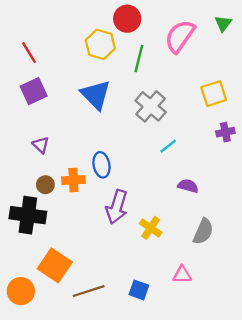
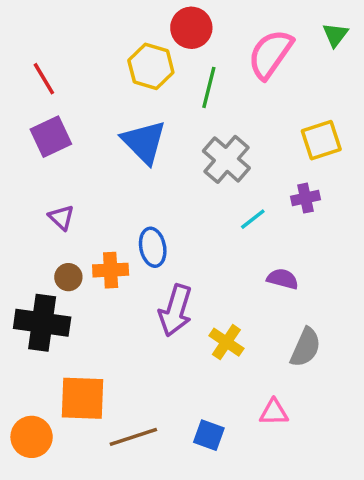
purple cross: (225, 132) -> (305, 198), moved
orange square: (55, 265) -> (82, 398), turned -32

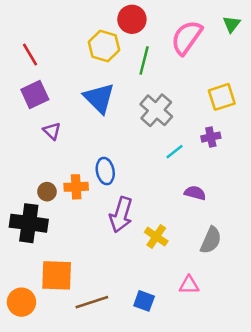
purple triangle: (61, 217) -> (52, 131), moved

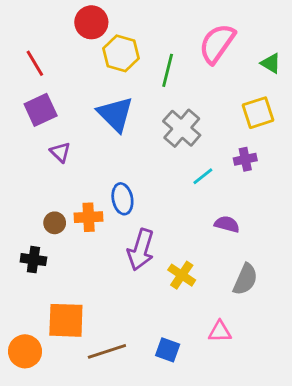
red circle: (132, 19) -> (91, 22), moved
green triangle: (231, 24) -> (271, 63), moved, turned -36
black cross: (29, 223) -> (33, 260), size x0.6

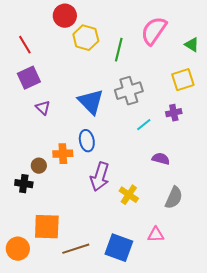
blue triangle: (115, 114) -> (91, 102), moved
gray cross: (182, 128) -> (129, 91), turned 32
brown circle: (55, 223) -> (39, 166), moved
blue square: (168, 350) -> (119, 248), size x1.6

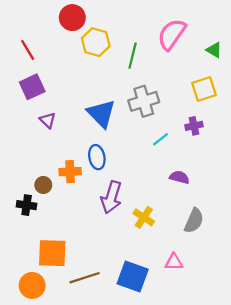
orange circle: (18, 249) -> (32, 285), moved

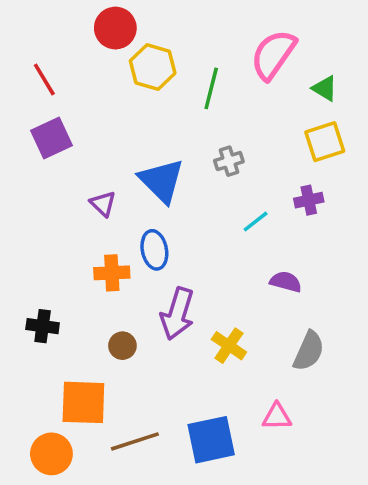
green triangle: (214, 50) -> (325, 88), moved
gray cross: (144, 101) -> (229, 161), size x0.6
purple triangle: (48, 120) -> (103, 204), moved
brown circle: (43, 185) -> (122, 346), moved
blue square: (133, 277) -> (211, 440), turned -32

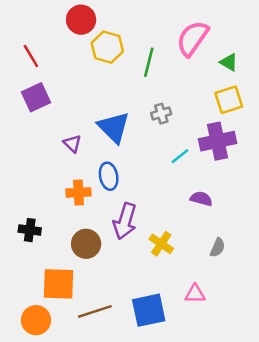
purple cross: (309, 200) -> (218, 141), size x1.8
brown circle: (122, 346) -> (86, 244), size x1.5
gray semicircle: (309, 351) -> (218, 248), size x0.7

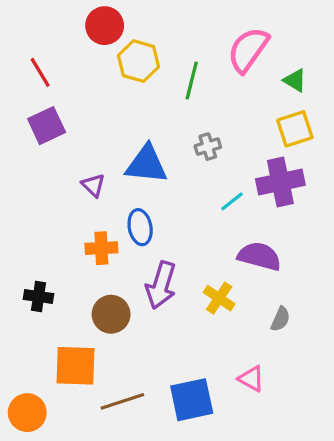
blue triangle: (114, 127) -> (147, 164), turned -39
purple semicircle: (201, 199) -> (259, 256), size x1.5
yellow cross: (161, 244) -> (219, 298), moved
pink triangle: (195, 294) -> (251, 379), turned 30
orange circle: (36, 320) -> (27, 413), moved

